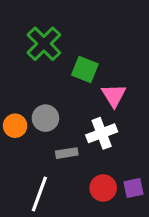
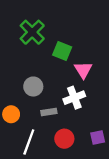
orange circle: (15, 126) -> (11, 114), moved
red circle: (103, 188) -> (64, 139), moved

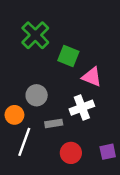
pink triangle: (83, 70) -> (92, 77), turned -36
orange circle: (11, 114) -> (14, 115), moved
white line: (29, 142) -> (24, 142), moved

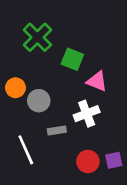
orange circle: (14, 115) -> (15, 88), moved
white line: (24, 142) -> (26, 150), turned -44
red circle: (71, 153) -> (88, 161), moved

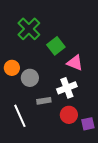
green square: (72, 59) -> (56, 46), turned 30
red circle: (88, 161) -> (69, 115), moved

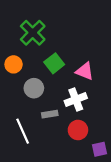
green square: (56, 46) -> (54, 63), moved
orange circle: (12, 68) -> (14, 64), moved
purple square: (88, 124) -> (99, 149), moved

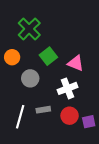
gray rectangle: (50, 114) -> (43, 110), moved
white line: (23, 131) -> (20, 117), turned 40
purple square: (99, 149) -> (89, 122), moved

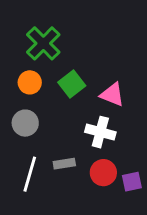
orange circle: (12, 57) -> (30, 82), moved
gray circle: (30, 78) -> (25, 123), moved
white cross: (68, 88) -> (100, 132), turned 36

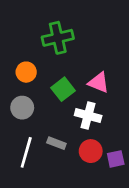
green cross: (43, 43) -> (58, 38), moved, turned 32
green square: (72, 84) -> (63, 89), moved
gray rectangle: (64, 164) -> (56, 143), turned 30

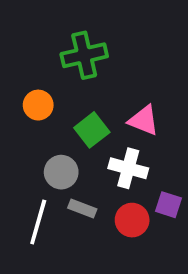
gray circle: (22, 108) -> (61, 172), moved
purple square: (116, 159) -> (168, 205), moved, turned 30

